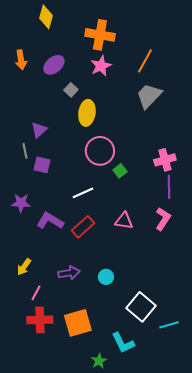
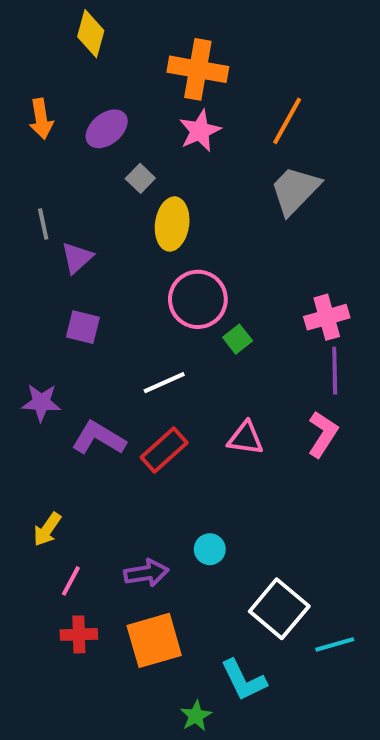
gray line: (25, 151) -> (43, 224), moved
purple arrow: (69, 273) -> (146, 573), moved
red cross: (40, 320) -> (79, 634), size x0.7

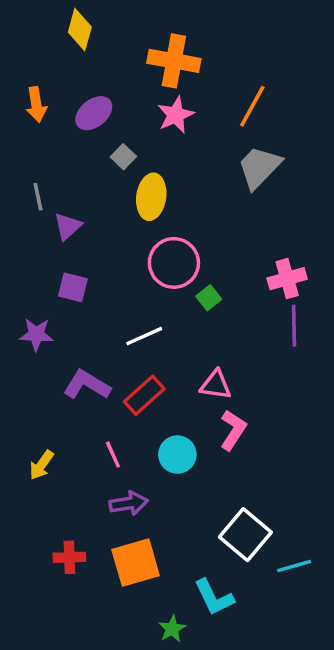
purple star: (41, 402) -> (36, 334), moved
pink L-shape: (323, 434) -> (233, 430), moved
cyan circle: (210, 549) -> (177, 455), moved, size x1.4
pink line: (71, 581) -> (113, 455), moved, turned -52

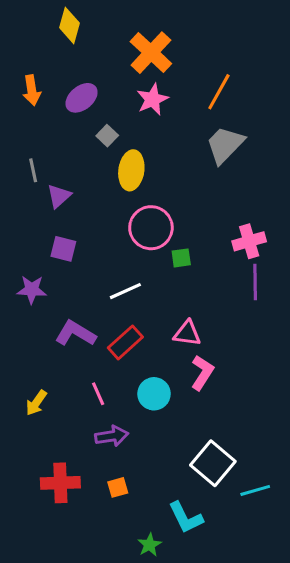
orange cross: (174, 61) -> (151, 53), turned 33
green square: (209, 298) -> (181, 258), turned 30
red cross: (69, 557) -> (60, 483), size x1.4
orange square: (136, 563) -> (118, 487), size x0.5

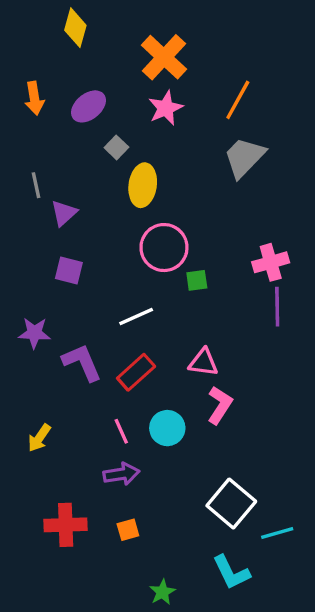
purple star: (32, 290) -> (34, 333), moved
purple L-shape: (75, 333) -> (82, 362), turned 36
pink line: (98, 394) -> (121, 431), moved
cyan L-shape: (186, 518) -> (231, 572), moved

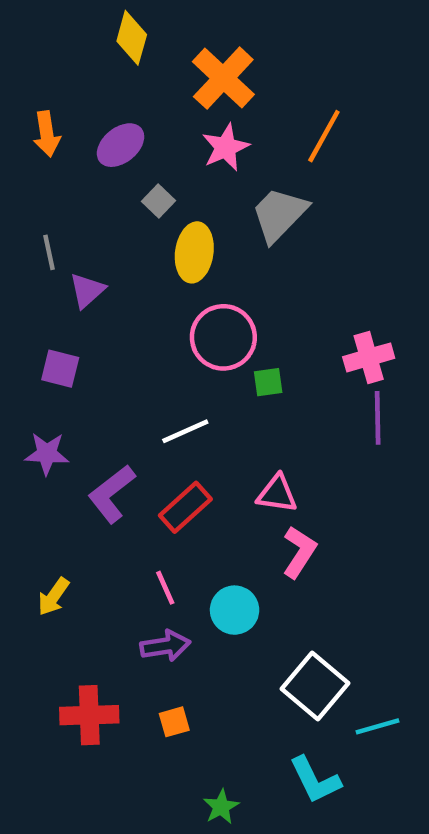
yellow diamond: (75, 28) -> (132, 38), moved
gray trapezoid: (244, 157) -> (279, 214), moved
purple square: (69, 271) -> (60, 369), moved
purple L-shape: (82, 362) -> (112, 494), turned -105
cyan circle: (167, 428) -> (235, 610), moved

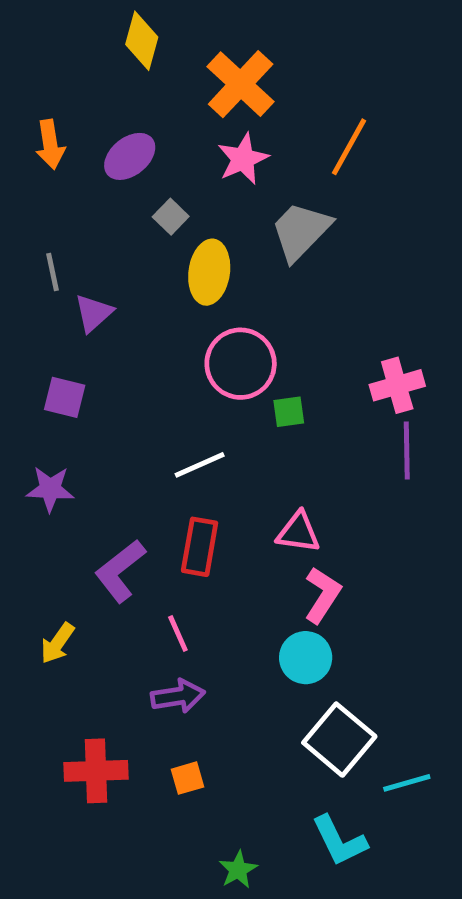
purple L-shape: (112, 494) -> (120, 571), moved
red rectangle: (185, 507) -> (200, 547), turned -38
cyan circle: (235, 610) -> (306, 658), moved

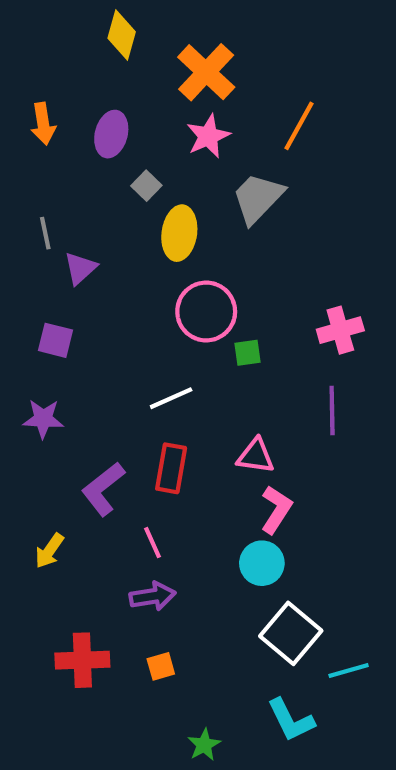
purple ellipse: (130, 156) -> (111, 134), turned -36
purple line: (407, 450) -> (332, 411), moved

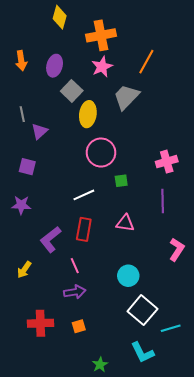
orange cross: (206, 72) -> (101, 35), turned 36
gray square: (146, 186) -> (72, 91), size x1.5
green square: (247, 353) -> (121, 181), moved
pink L-shape: (276, 510) -> (177, 249), moved

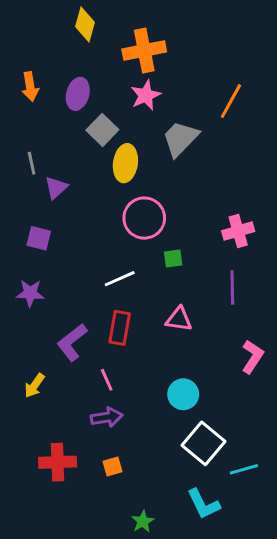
orange line: (146, 62) -> (231, 101), moved

